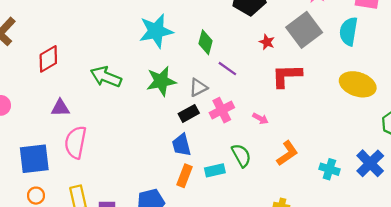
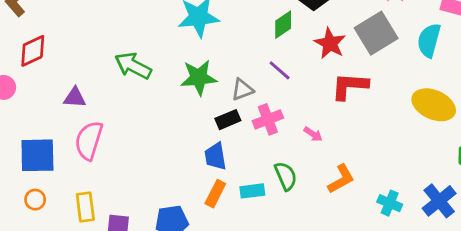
green diamond: (205, 42) -> (283, 25), moved, turned 35
red star: (267, 42) -> (330, 43), size x1.6
red diamond: (48, 59) -> (33, 51), moved

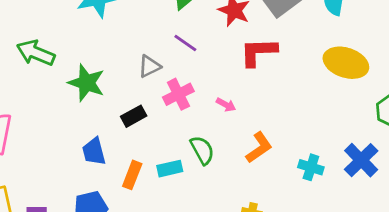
green star: (199, 78) -> (86, 83), moved, turned 30
black rectangle: (228, 120) -> (134, 116), moved
blue trapezoid: (215, 156) -> (94, 151), moved

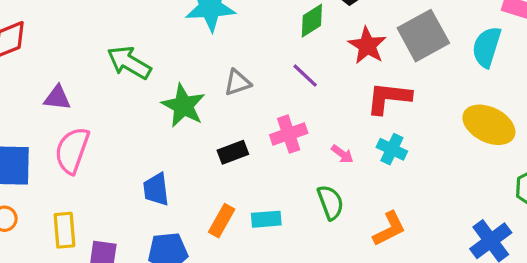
gray triangle: (149, 66) -> (237, 83), moved
orange L-shape: (259, 148) -> (389, 229), moved
green semicircle: (202, 150) -> (330, 202), moved
blue trapezoid: (94, 151) -> (156, 189), moved
cyan cross: (311, 167) -> (392, 149), moved

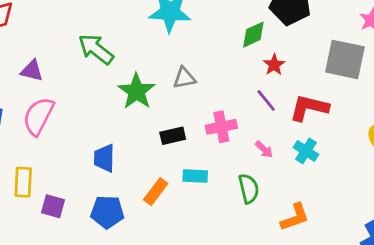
gray square: (423, 36) -> (345, 59), turned 33
red star: (367, 46) -> (274, 65), moved, size x0.7
purple line: (305, 76) -> (266, 100), moved
cyan rectangle: (266, 219) -> (195, 176), moved

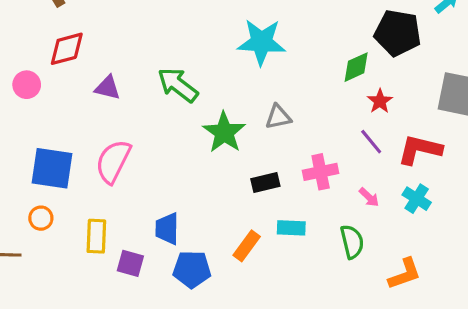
purple triangle: (32, 71) -> (108, 88), moved
blue trapezoid: (104, 158) -> (167, 229), moved

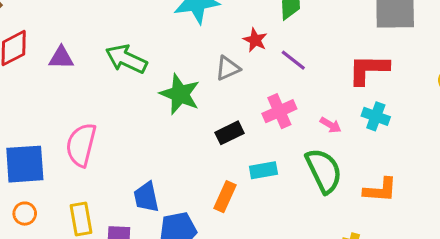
purple triangle: (108, 88) -> (61, 58), moved
red star: (380, 101) -> (255, 40), moved
purple line: (371, 142) -> (293, 60), moved
green semicircle: (352, 242) -> (324, 171), size x1.4
orange L-shape: (405, 274) -> (380, 190), turned 36

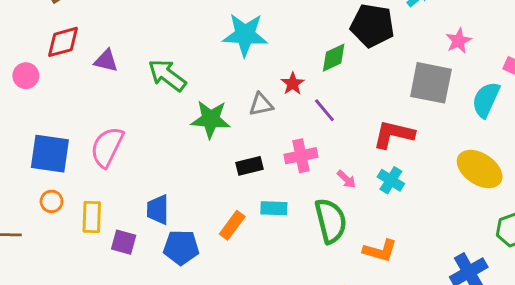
green star: (180, 94) -> (211, 119), turned -30
orange circle: (25, 214) -> (52, 201), moved

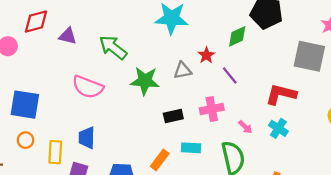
pink semicircle: (107, 147) -> (88, 87), moved, turned -96
blue trapezoid: (158, 210) -> (87, 138), moved

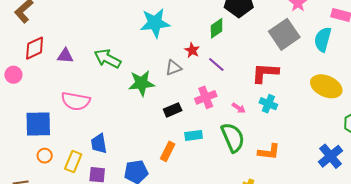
gray square: (309, 56) -> (284, 34), turned -36
pink semicircle: (88, 87) -> (76, 101), moved
yellow rectangle: (55, 152) -> (73, 161), turned 30

